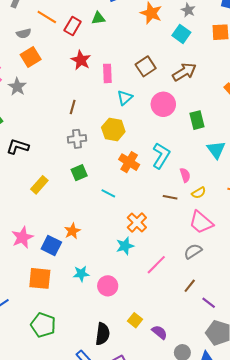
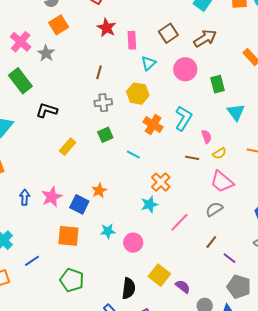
yellow square: (135, 320) -> (159, 275), size x1.5

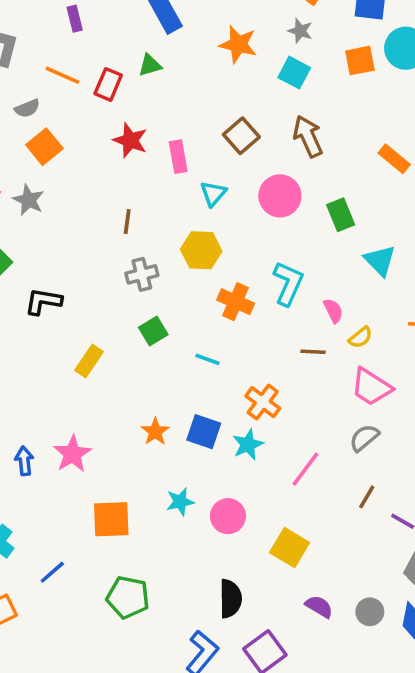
brown arrow: (205, 38) -> (308, 136), turned -75
blue square: (79, 204) -> (204, 432), moved
yellow square: (159, 275) -> (290, 548), moved
purple semicircle: (183, 287) -> (319, 607), moved

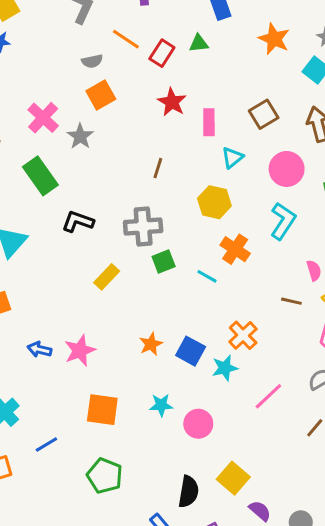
gray cross: (142, 274) -> (143, 227), moved, size x1.4
cyan L-shape: (288, 283) -> (283, 221), moved
cyan line: (207, 359) -> (207, 276), moved
blue arrow: (24, 461) -> (39, 349), turned -80
yellow square: (290, 548) -> (233, 478), moved

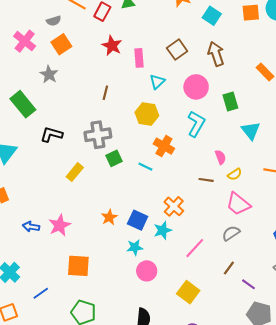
pink cross: (43, 118) -> (25, 41), moved
cyan star: (161, 405) -> (135, 247), moved
yellow square: (233, 478) -> (188, 292), moved

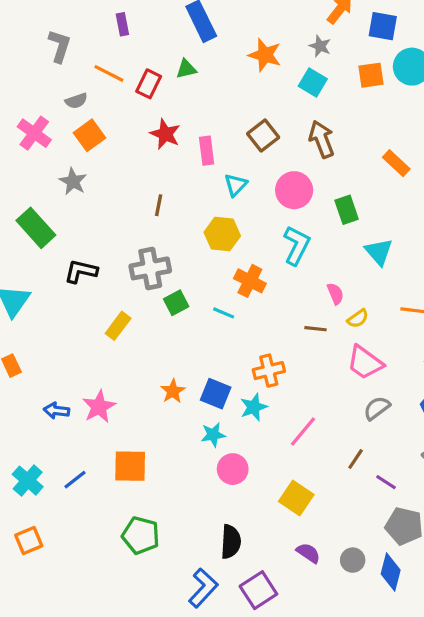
orange cross: (174, 206) -> (269, 371), turned 36
gray semicircle: (231, 233) -> (377, 408), moved
blue line: (41, 293) -> (75, 480), moved

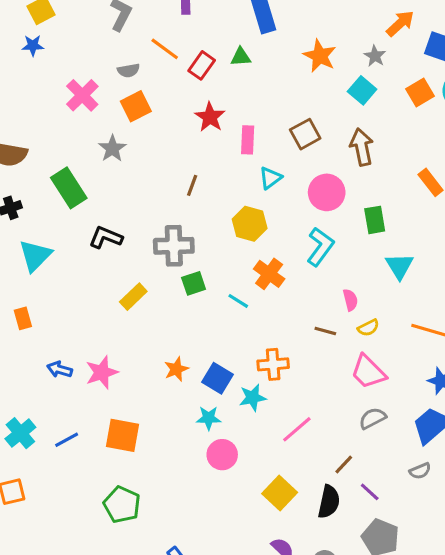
orange square: (371, 75) -> (420, 93), turned -32
black semicircle: (231, 542) -> (329, 502), moved

